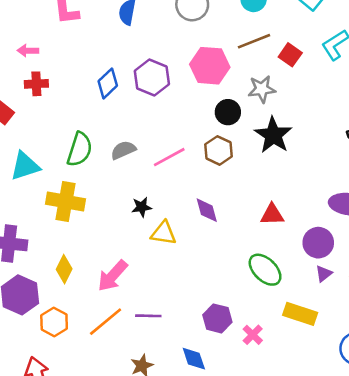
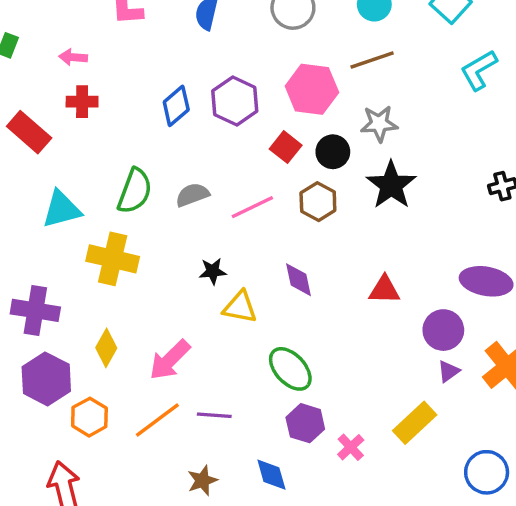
red square: (290, 55) -> (286, 147), moved
green ellipse: (265, 270) -> (290, 369), moved
yellow rectangle: (300, 314) -> (415, 423), turned -64

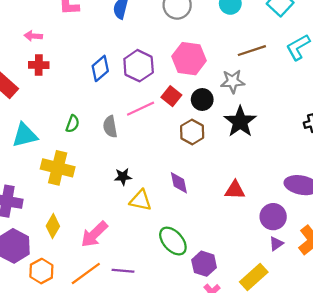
brown line: (372, 60) -> (252, 51), moved
green semicircle: (135, 191) -> (73, 124), size x0.6
gray semicircle: (192, 195) -> (110, 127), turned -80
pink line: (252, 207) -> (141, 109), moved
purple hexagon: (305, 423) -> (204, 264), moved

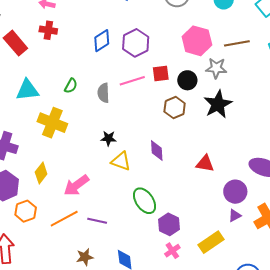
pink hexagon: (189, 59) -> (197, 41), moved
red square: (171, 96) -> (161, 74), turned 36

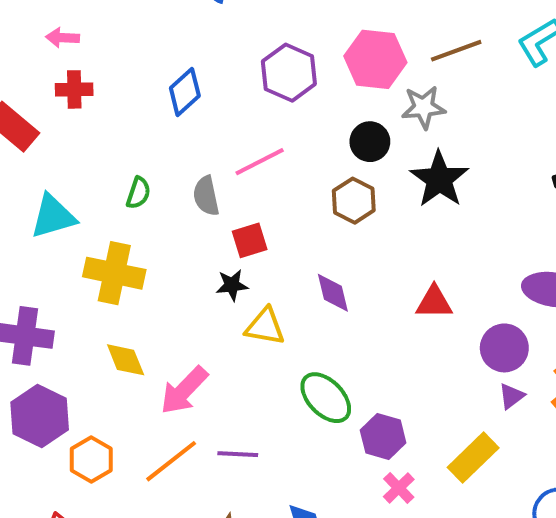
purple hexagon: (136, 43) -> (289, 73), moved
red square: (161, 74) -> (250, 240), moved
yellow diamond: (41, 173) -> (126, 360), moved, turned -50

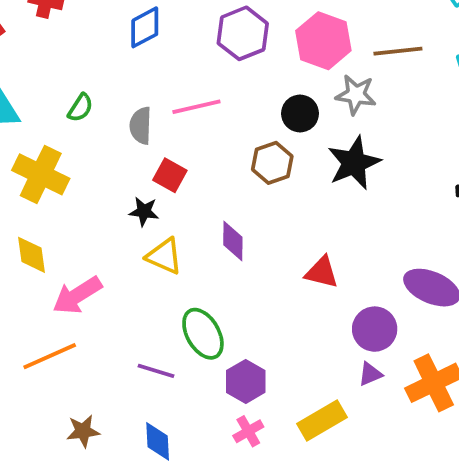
red square: (250, 240) -> (170, 175), turned 32
purple line: (238, 454) -> (156, 371), moved

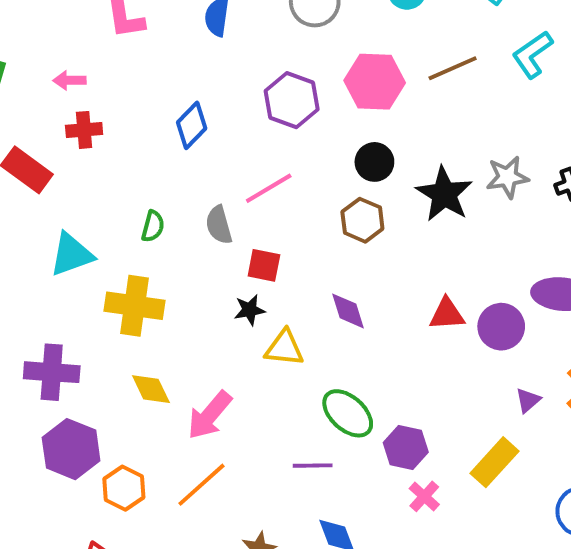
gray star: (356, 95) -> (507, 177), moved
purple circle: (375, 329) -> (501, 327), moved

